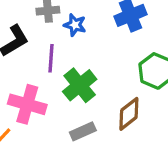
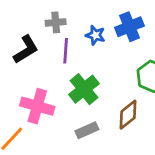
blue star: (75, 25) -> (95, 35), moved
purple line: (51, 58) -> (66, 51), moved

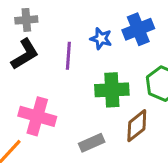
gray cross: (56, 22) -> (26, 20), moved
green cross: (84, 89) -> (112, 90), moved, turned 36

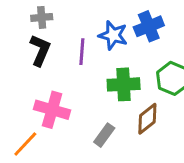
blue star: (101, 39) -> (113, 35), size x1.4
black L-shape: (25, 54) -> (40, 50), turned -36
gray rectangle: (92, 143) -> (104, 135), turned -30

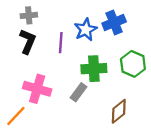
blue star: (113, 35) -> (86, 30), turned 30
brown diamond: (147, 119) -> (119, 111), moved
gray rectangle: (104, 135) -> (79, 92), moved

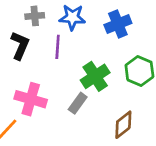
gray cross: (29, 15) -> (35, 16), moved
blue star: (86, 30) -> (72, 17), moved, turned 30
green cross: (94, 69) -> (95, 76), turned -30

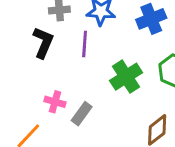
pink cross: (31, 99) -> (55, 102), size x0.6
gray rectangle: (78, 103) -> (82, 114), moved

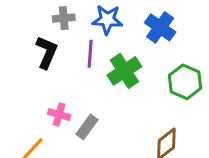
blue cross: (151, 19) -> (160, 27), turned -32
green cross: (126, 77) -> (124, 71), moved

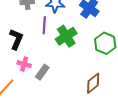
black L-shape: (47, 52) -> (16, 39), moved

